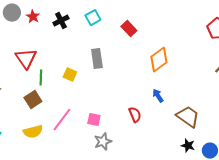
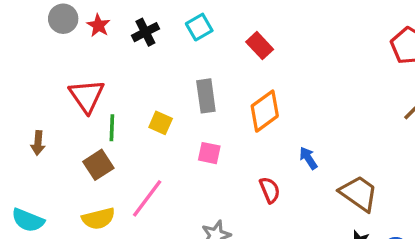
orange diamond: (159, 60) -> (265, 111), moved
pink square: (94, 120) -> (209, 153), moved

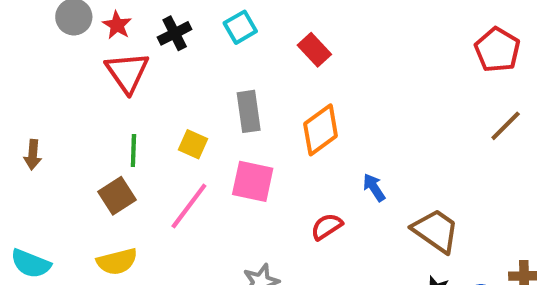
red triangle: (87, 96) -> (127, 72), moved
brown arrow: (38, 143) -> (33, 155), moved
pink square: (209, 153) -> (253, 181), size x1.5
red semicircle: (270, 190) -> (327, 227), turned -100
pink line: (147, 198) -> (189, 206), moved

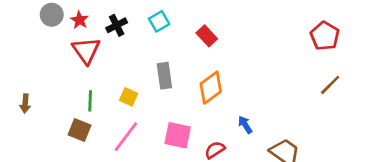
pink square: (253, 181) -> (178, 135), moved
brown square: (117, 196) -> (80, 130), turned -35

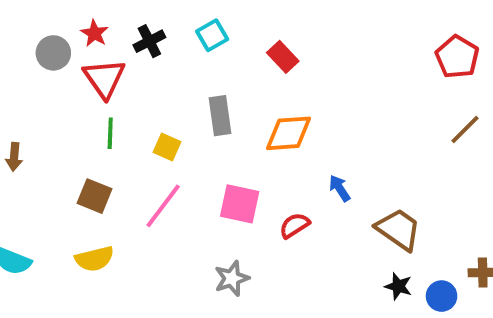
gray circle: (52, 15) -> (53, 53), moved
orange diamond: (211, 88) -> (289, 133), turned 32
green line: (90, 101) -> (110, 133), moved

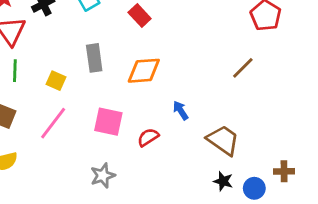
brown line: (465, 129) -> (243, 68), moved

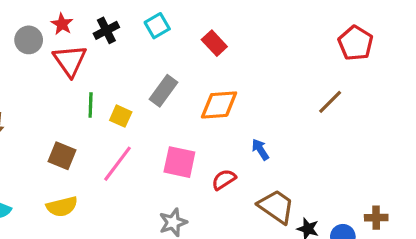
gray rectangle: (94, 58) -> (164, 91), turned 44
green line: (15, 71) -> (91, 105), moved
brown trapezoid: (223, 140) -> (276, 207), moved

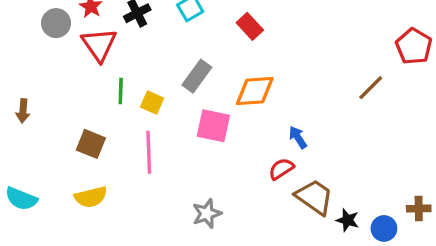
red pentagon: (356, 43) -> (414, 46), moved
pink square: (179, 162) -> (213, 126), moved
pink line: (118, 164) -> (149, 152), turned -39
red semicircle: (224, 180) -> (281, 169), moved

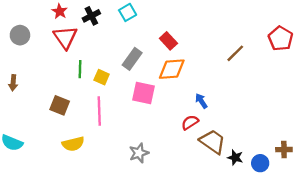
gray circle: (56, 23) -> (20, 35), moved
red rectangle: (250, 26) -> (168, 41), moved
brown line: (371, 88) -> (235, 53), moved
yellow semicircle: (91, 197) -> (73, 144), moved

